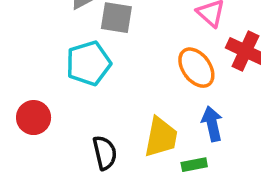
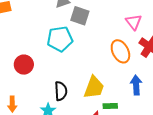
blue arrow: (212, 124) -> (136, 85), moved

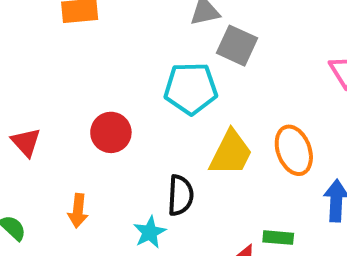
orange ellipse: (120, 51) -> (294, 150), moved
yellow trapezoid: (94, 87) -> (231, 153), moved

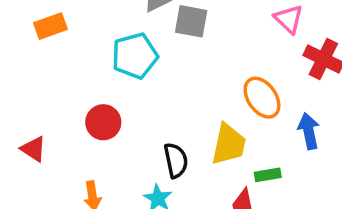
cyan pentagon: (191, 88) -> (135, 56), moved
yellow trapezoid: (231, 153) -> (229, 144), moved

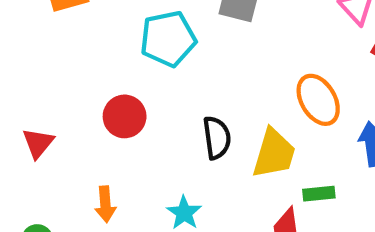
red triangle: (33, 149) -> (38, 143), turned 32
black semicircle: (176, 160) -> (217, 138), moved

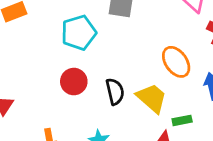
red circle: (125, 116) -> (74, 82), moved
yellow trapezoid: (274, 153) -> (152, 98), turned -60

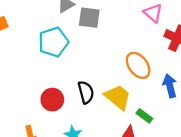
red circle: (74, 82) -> (52, 100), moved
green rectangle: (182, 120) -> (144, 116), turned 49

